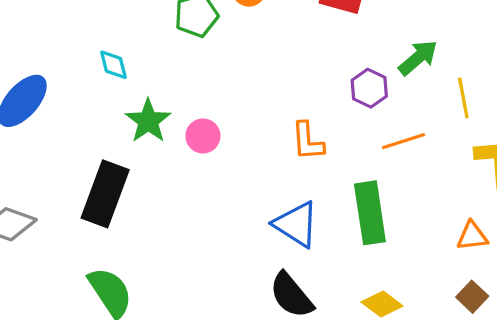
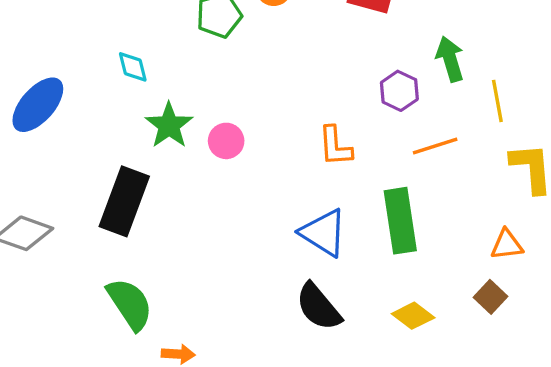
green arrow: (418, 58) -> (450, 59), turned -66
brown square: (472, 297) -> (491, 297), moved

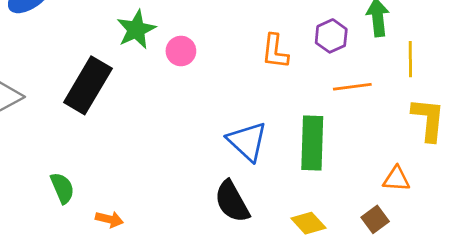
orange L-shape: (335, 146) -> (275, 51), moved
green semicircle: (130, 304) -> (62, 188), moved, size x0.7

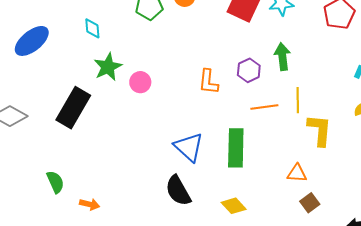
yellow line: (410, 59) -> (298, 100), moved
brown square: (375, 219) -> (310, 203), moved

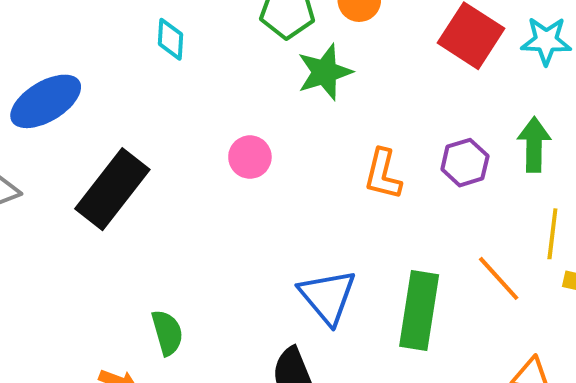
blue ellipse: (32, 41) -> (46, 101), moved
green star: (108, 67) -> (325, 72), moved
orange line: (264, 107) -> (499, 278), moved, turned 48
green semicircle: (55, 182) -> (167, 333), moved

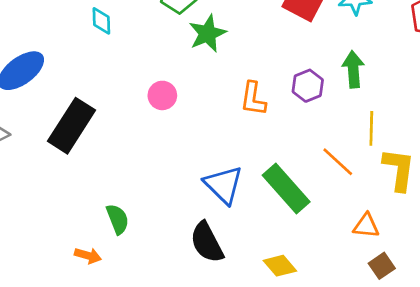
green rectangle: (419, 311) -> (286, 188), turned -45

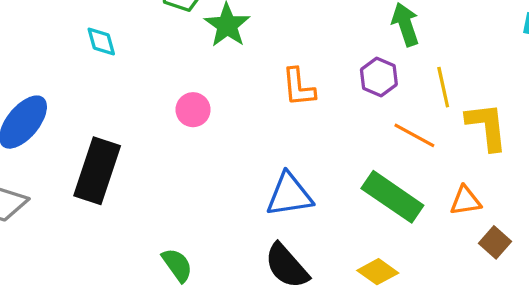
purple hexagon: (308, 86) -> (379, 77), moved
blue triangle: (223, 185) -> (289, 195), turned -39
green rectangle: (286, 188) -> (392, 197), moved

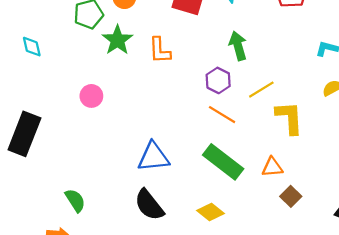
orange L-shape: (299, 87) -> (160, 50), moved
yellow line: (443, 87) -> (261, 90), turned 68
orange line: (414, 135) -> (222, 115), moved

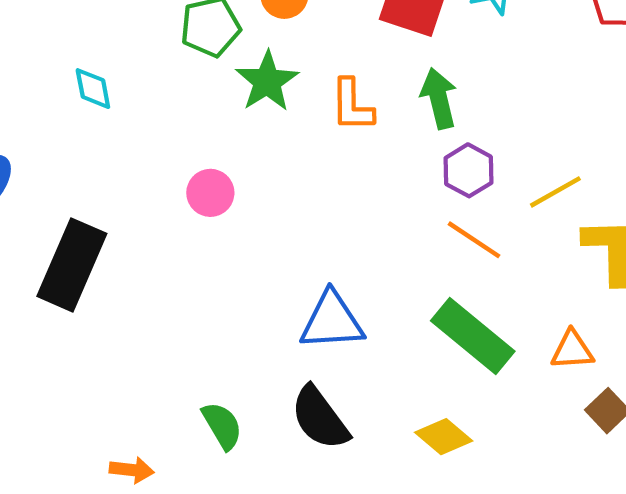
green arrow: (238, 46) -> (439, 98), moved
green semicircle: (75, 200) -> (222, 426), moved

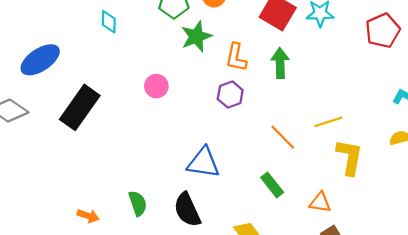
purple hexagon: (469, 170) -> (230, 95), moved
green rectangle: (473, 336) -> (272, 185), size x0.6

